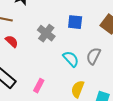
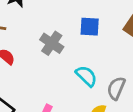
gray semicircle: (93, 56) -> (116, 88), moved

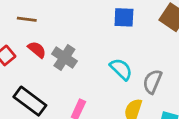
gray cross: (52, 43) -> (64, 57), moved

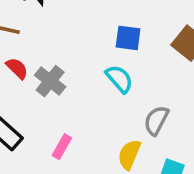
cyan semicircle: (121, 69) -> (119, 79), moved

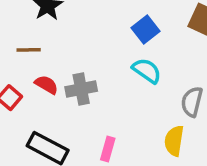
blue square: (128, 38) -> (146, 30), turned -32
gray cross: (50, 81) -> (81, 89), turned -36

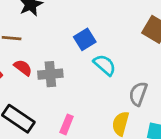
blue square: (146, 30) -> (85, 39), moved

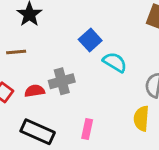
red semicircle: (23, 68) -> (35, 91), moved, turned -36

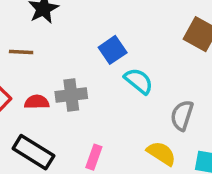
yellow semicircle: (141, 118) -> (161, 153), turned 110

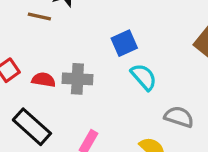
brown line: (21, 52) -> (39, 16), moved
gray semicircle: (182, 115) -> (179, 117), turned 80

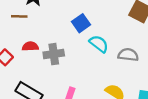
red semicircle: (44, 80) -> (30, 46), moved
gray semicircle: (179, 117) -> (128, 55), moved

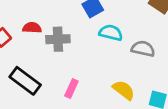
cyan semicircle: (99, 44) -> (111, 33), turned -30

